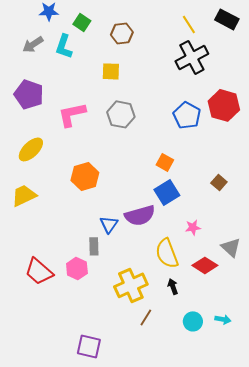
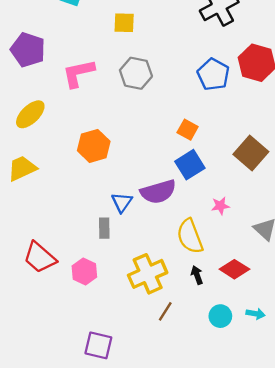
brown square: (219, 182) -> (251, 153), size x1.8
red diamond: (205, 265) -> (234, 269), moved
pink hexagon: (77, 268) -> (84, 271), moved

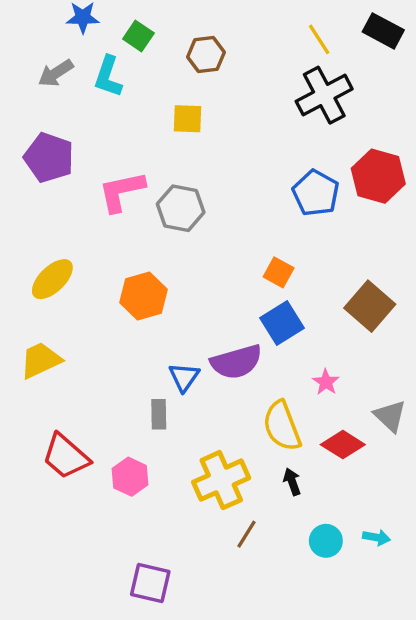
gray hexagon: (136, 73) -> (181, 208), moved
yellow ellipse: (30, 114) -> (52, 279), moved
yellow trapezoid: (22, 168) -> (41, 360), moved
pink star: (220, 206) -> (326, 382), turned -30
red diamond: (234, 269) -> (343, 445), moved

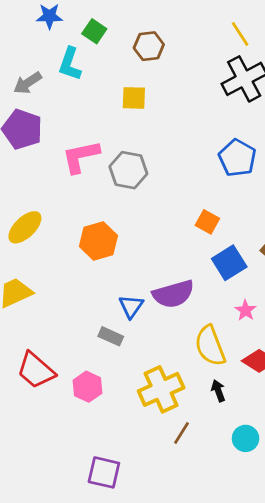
gray arrow: (56, 73) -> (28, 83), moved
blue square: (282, 323) -> (229, 263), moved
gray rectangle: (159, 414) -> (111, 336), turned -65

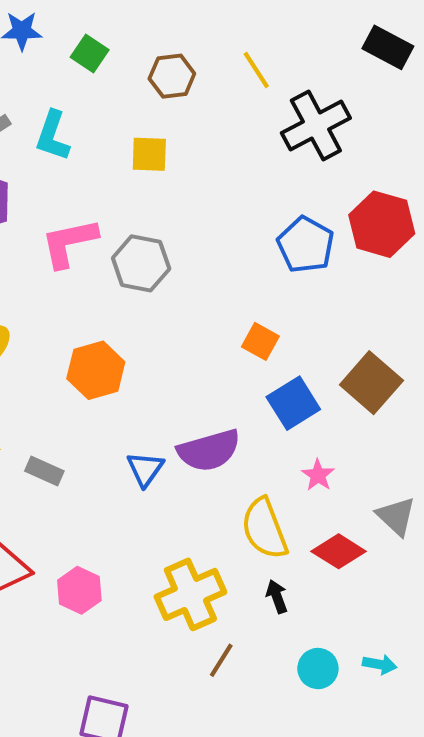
yellow line: (240, 34) -> (256, 70), moved
cyan L-shape: (70, 64) -> (53, 136), moved
gray rectangle: (111, 336) -> (44, 471), moved

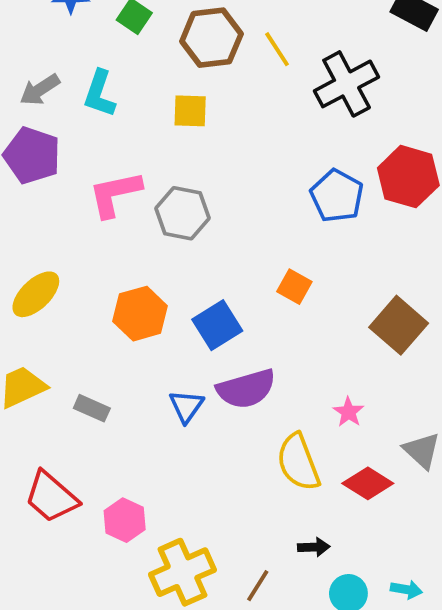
yellow line: (256, 70) -> (277, 49), moved
brown hexagon: (172, 76) -> (211, 38), size x1.4
blue square: (293, 403) -> (217, 325), moved
yellow cross: (190, 594) -> (183, 572), moved
black arrow: (277, 597) -> (314, 547), moved, turned 108

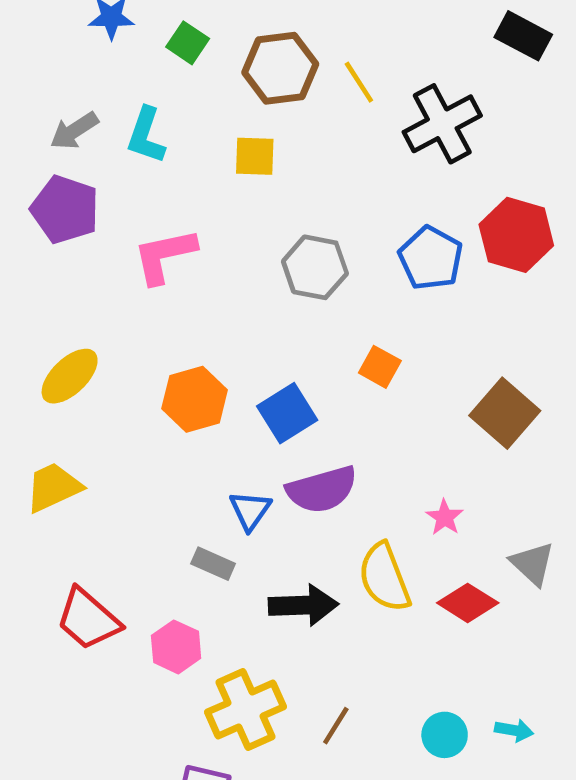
gray hexagon: (183, 213) -> (315, 267), moved
gray rectangle: (92, 408) -> (213, 564), moved
black arrow: (314, 547) -> (303, 605), moved, size x1.8

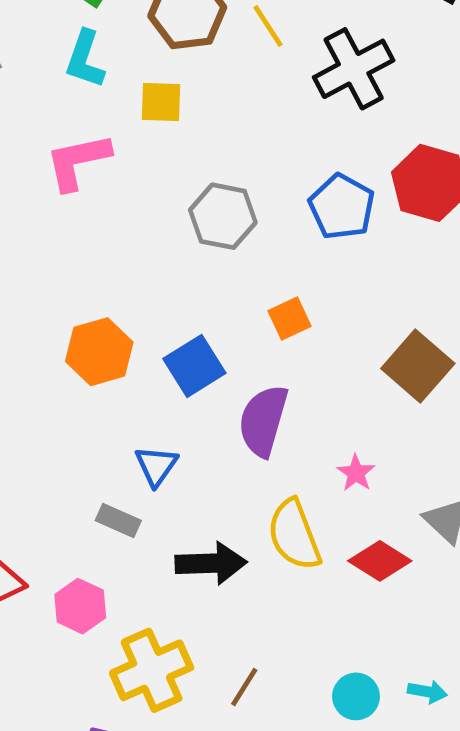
cyan L-shape: (146, 135) -> (85, 59), moved
pink L-shape: (164, 256) -> (78, 162), moved
orange square: (380, 367) -> (289, 318), turned 36
purple semicircle: (322, 490) -> (263, 421), moved, turned 122

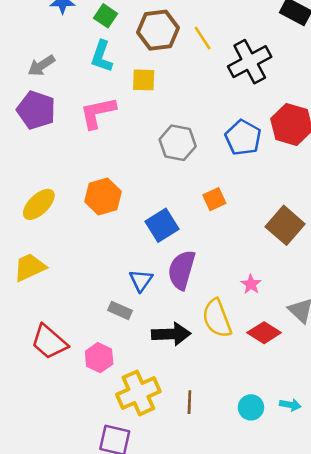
orange hexagon: (99, 352) -> (103, 197), moved
purple semicircle: (263, 421) -> (182, 270), moved
brown line: (244, 687) -> (189, 402), turned -30

